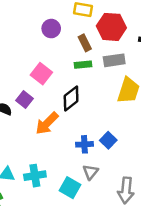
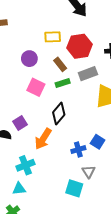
pink square: (41, 74) -> (36, 87), moved
purple square: (24, 100) -> (20, 123), turned 32
cyan cross: (35, 176) -> (25, 165), moved

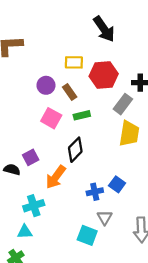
brown rectangle: (60, 64) -> (70, 92), moved
gray rectangle: (88, 74) -> (123, 104), moved, turned -36

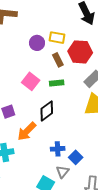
purple circle: (46, 85) -> (37, 43), moved
brown rectangle: (70, 92) -> (58, 60), moved
blue square: (117, 184) -> (76, 157), moved

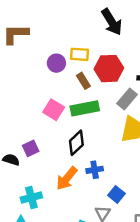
green rectangle: (57, 83) -> (85, 108), size x1.6
orange arrow: (27, 131) -> (67, 178), moved
blue cross: (58, 149) -> (95, 170), moved

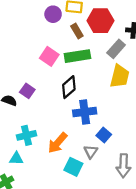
purple square: (31, 148) -> (27, 91), turned -32
blue cross: (95, 170) -> (85, 112), size x1.5
orange arrow: (67, 178) -> (58, 143), moved

